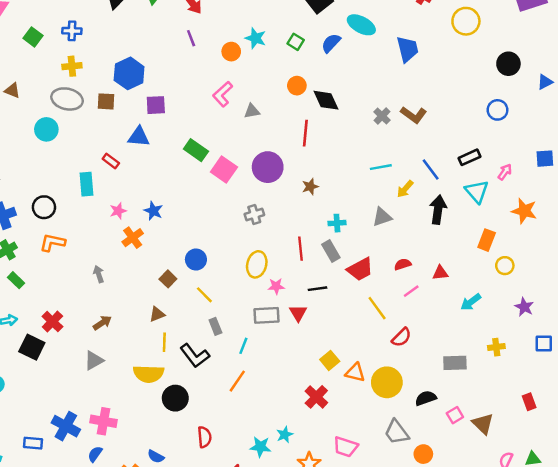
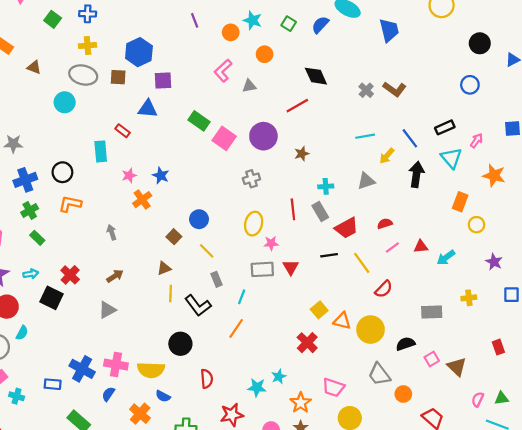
orange circle: (297, 86) -> (265, 54), moved
red line: (305, 133) -> (297, 106), turned 55
red triangle: (440, 273) -> (421, 247), moved
black line: (318, 289) -> (329, 255), moved
yellow semicircle: (149, 374) -> (151, 370), moved

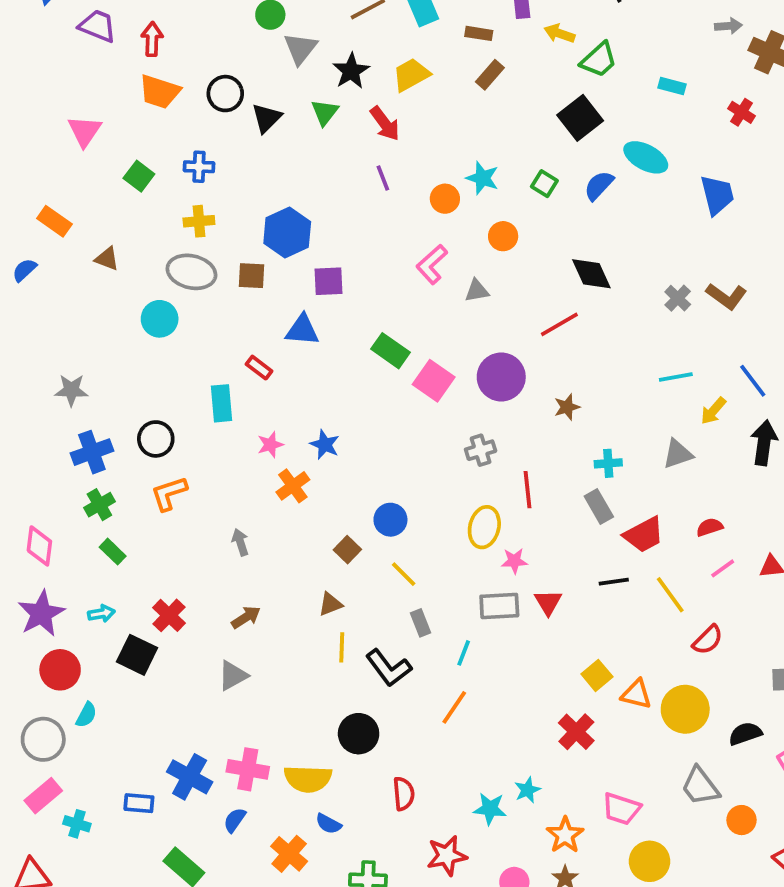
orange L-shape: (70, 204) -> (169, 493), turned -30
red line: (293, 209) -> (527, 490), moved

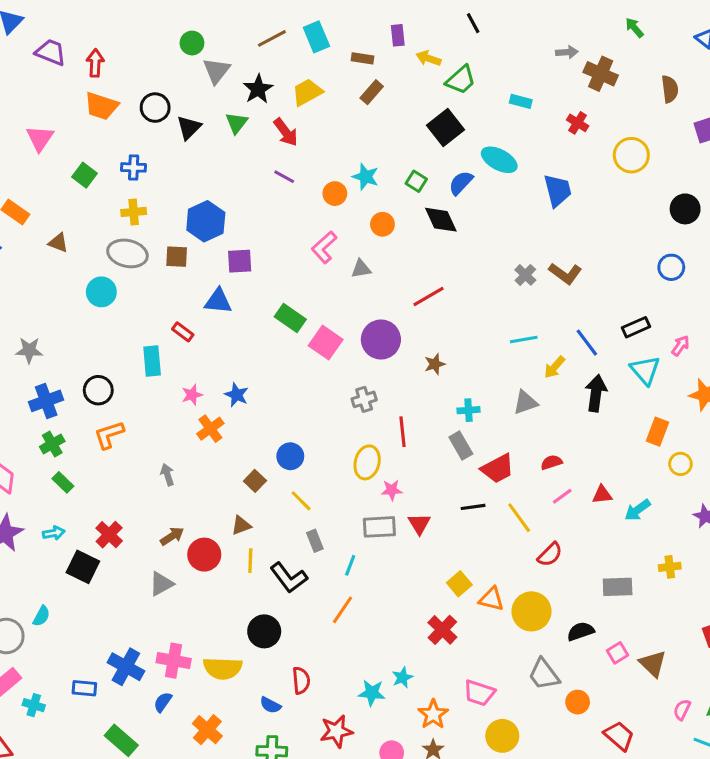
purple line: (383, 178) -> (284, 177), turned -40
black diamond: (591, 274) -> (441, 220), moved
red circle: (60, 670) -> (204, 555), moved
blue semicircle: (329, 824) -> (270, 705), moved

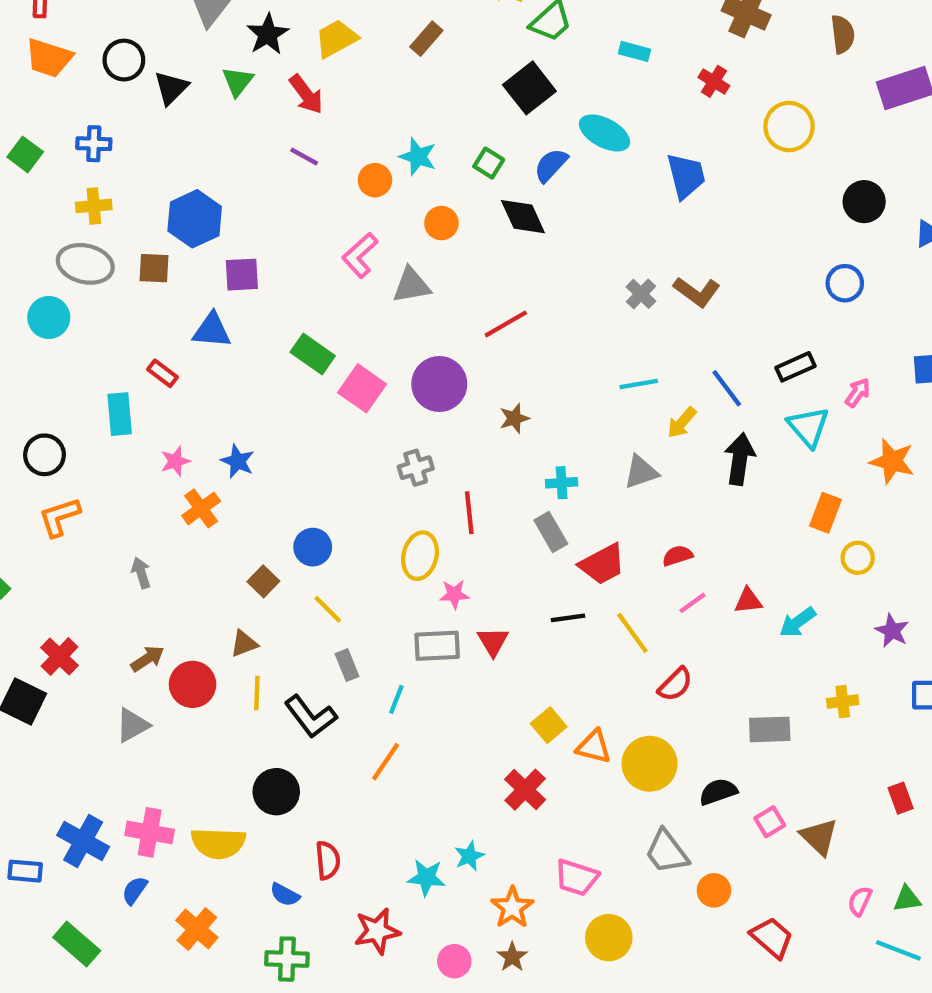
gray triangle: (361, 269) -> (411, 285), size x1.4

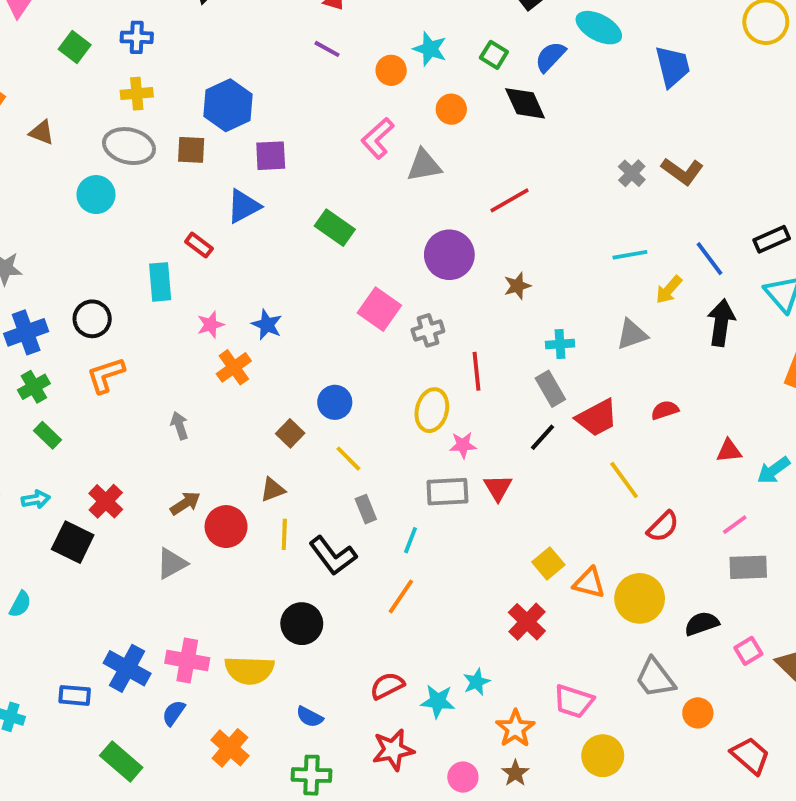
blue triangle: (212, 330) -> (244, 206), turned -33
pink square: (362, 388) -> (379, 309), moved
pink line: (692, 603) -> (735, 525), moved
black line: (568, 618) -> (543, 437), moved, turned -40
red semicircle: (328, 860) -> (387, 686), moved, turned -112

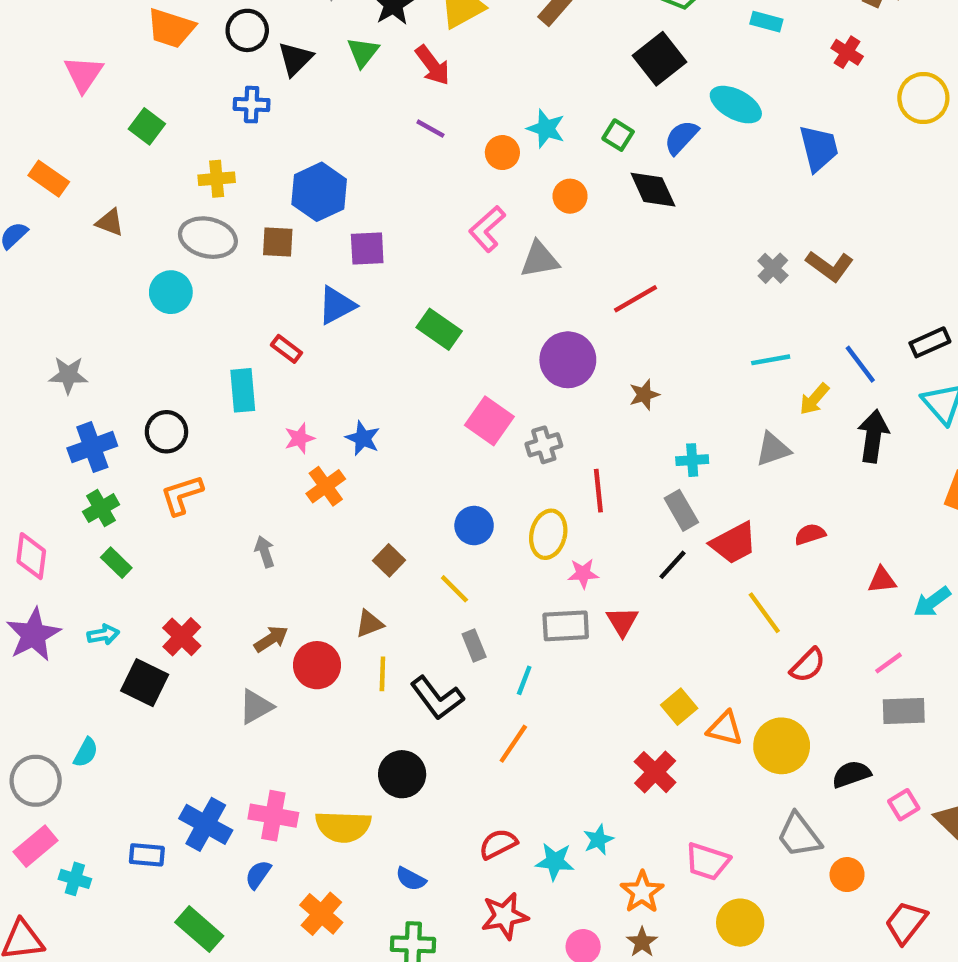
blue cross: (137, 37) -> (252, 105), moved
blue circle: (335, 402) -> (474, 526), moved
red trapezoid: (750, 756) -> (906, 923), turned -93

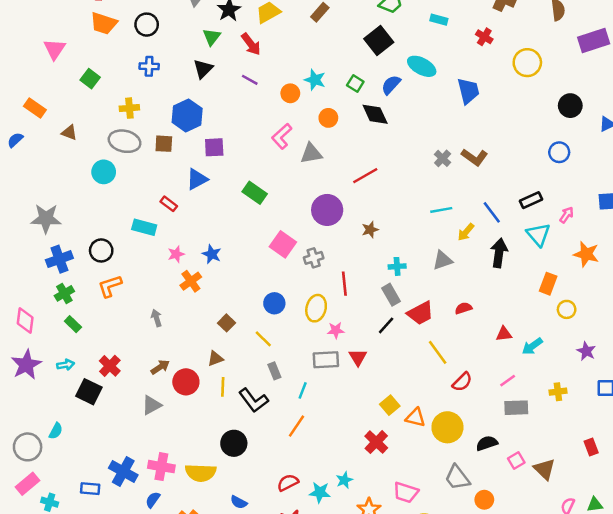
black triangle: (295, 59) -> (203, 69), moved
gray star: (68, 375) -> (46, 219), size x1.4
cyan rectangle: (243, 390) -> (144, 227), turned -70

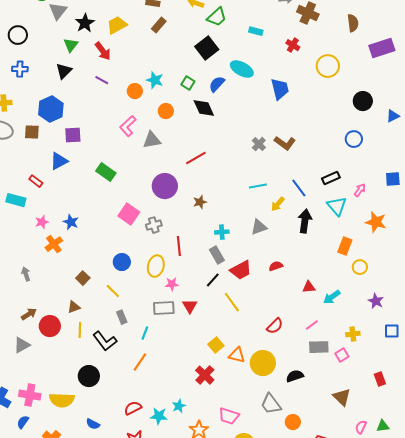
yellow line: (438, 352) -> (232, 302), moved
pink square: (516, 460) -> (342, 355), moved

